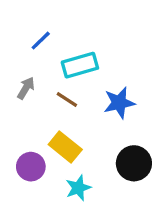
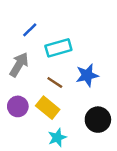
gray arrow: (26, 88) -> (19, 65), size x1.5
brown line: (67, 100) -> (55, 83), moved
purple circle: (31, 167) -> (18, 106), moved

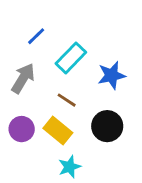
cyan rectangle: (58, 48) -> (71, 58), turned -30
blue star: (87, 75) -> (112, 75), moved
black circle: (98, 120) -> (107, 126), moved

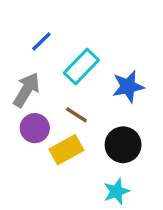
purple circle: (22, 129) -> (35, 128), moved
yellow rectangle: (58, 130) -> (66, 150), turned -68
cyan star: (69, 167) -> (116, 191), moved

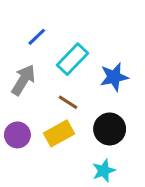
purple circle: (35, 128) -> (17, 135), moved

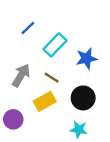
gray arrow: (23, 80) -> (21, 75), moved
purple circle: (17, 135) -> (13, 119), moved
cyan star: (104, 171) -> (79, 130), turned 30

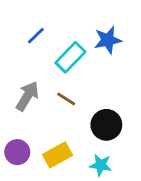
blue star: (87, 58) -> (108, 40), moved
yellow rectangle: (45, 101) -> (57, 155), moved

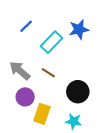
gray arrow: (27, 96) -> (20, 71), turned -80
purple circle: (17, 152) -> (25, 97), moved
yellow rectangle: (57, 155) -> (42, 114), turned -42

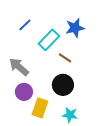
brown line: (48, 73) -> (65, 58), moved
black circle: (78, 92) -> (63, 85), moved

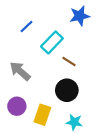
blue star: (75, 28) -> (80, 16), moved
purple circle: (24, 92) -> (17, 106), moved

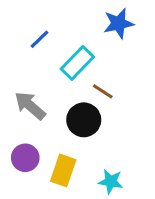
black circle: (67, 90) -> (84, 120), moved

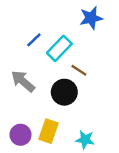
blue line: (39, 39) -> (34, 40), moved
purple circle: (25, 158) -> (20, 135), moved

